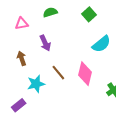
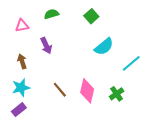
brown line: (58, 73) -> (60, 90), moved
pink diamond: (85, 74) -> (87, 91), moved
cyan star: (36, 84) -> (21, 88), moved

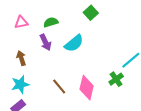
green semicircle: (51, 14) -> (51, 22), moved
cyan semicircle: (104, 47) -> (74, 43), moved
green cross: (117, 94) -> (116, 79), moved

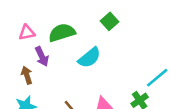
green semicircle: (51, 22) -> (62, 33), size x1.5
purple arrow: (45, 42) -> (42, 56), moved

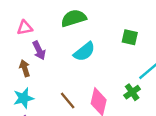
green square: (110, 21) -> (130, 37), moved, turned -35
green semicircle: (62, 33) -> (74, 18), moved

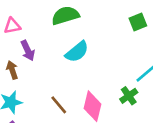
green square: (130, 37) -> (138, 22), moved, turned -35

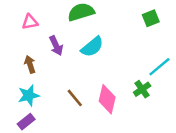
purple arrow: (28, 50) -> (56, 46), moved

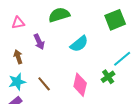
green square: (151, 18) -> (115, 20), size x1.5
cyan semicircle: (92, 47) -> (79, 44), moved
brown line: (75, 98) -> (44, 84), moved

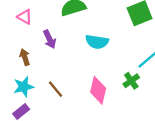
pink triangle: (18, 23) -> (25, 17), turned 40
cyan semicircle: (79, 44) -> (97, 42), turned 48

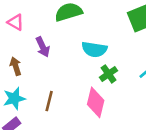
green cross: (131, 81) -> (109, 74), moved
brown line: (56, 89) -> (49, 101), turned 54

